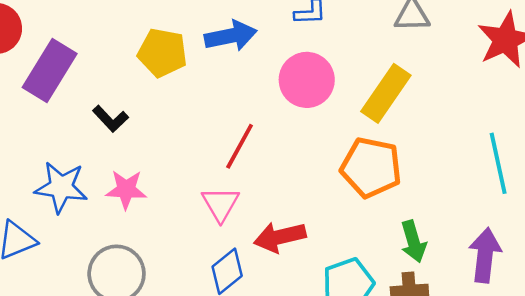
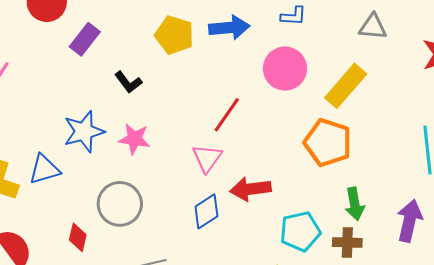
purple rectangle: (50, 70) -> (85, 39), size x0.7
blue star: (61, 187) -> (84, 132), turned -30

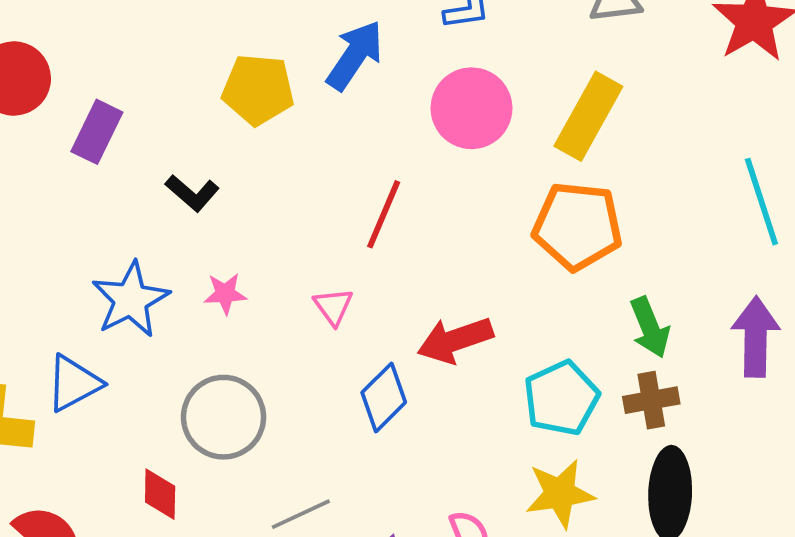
blue arrow: (229, 28) -> (355, 55), turned -39
pink star: (134, 139) -> (225, 294), size x0.7
pink triangle: (207, 158) -> (333, 306), moved, size x0.7

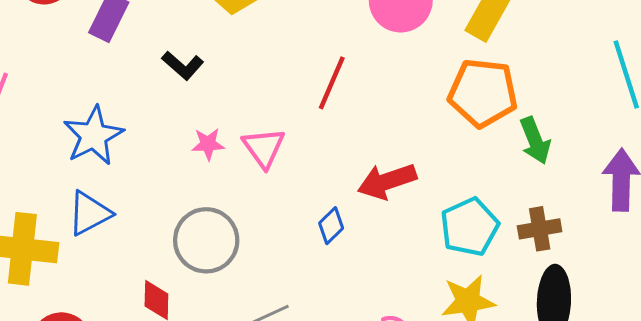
blue star: (131, 300) -> (93, 136), moved
pink triangle: (333, 306) -> (264, 148), moved, size x1.4
green arrow: (650, 327) -> (535, 141), moved
blue diamond: (384, 397) -> (331, 226), size x0.7

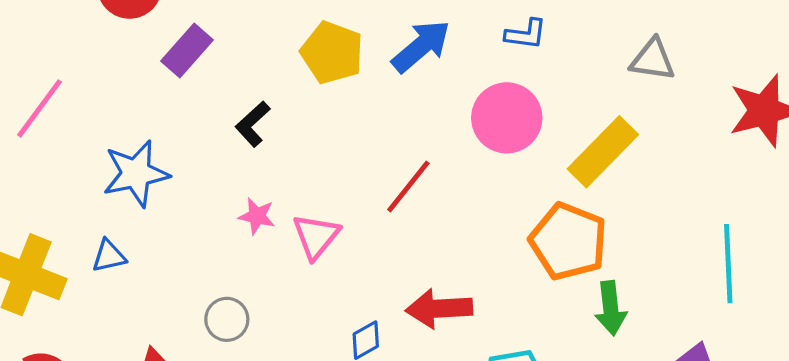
black L-shape: (183, 65) -> (253, 124), turned 81
blue triangle: (89, 213) -> (109, 256), size x0.7
gray circle: (206, 240) -> (227, 319), size x0.6

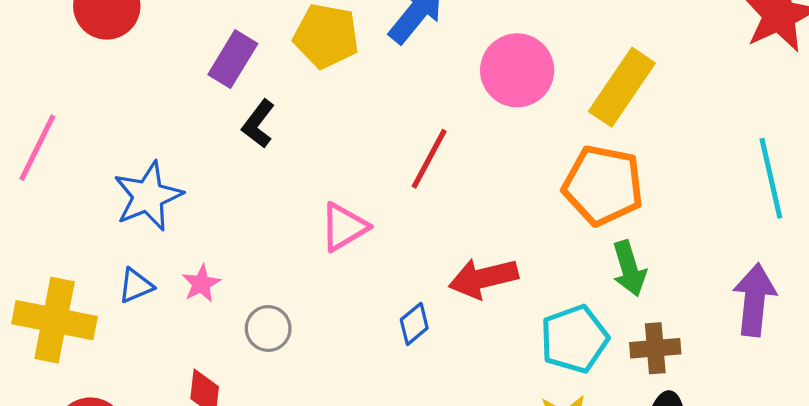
purple rectangle: (187, 50) -> (233, 59), moved
pink star: (257, 216) -> (201, 284), moved, turned -30
pink triangle: (316, 236) -> (344, 227), turned 30
green arrow: (611, 308) -> (629, 268), moved

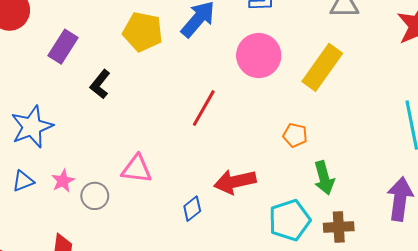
purple rectangle: (233, 59) -> (63, 47), moved
orange pentagon: (603, 185) -> (295, 135), moved, size x0.5
pink triangle: (344, 227) -> (137, 169), moved, turned 36
gray circle: (268, 328) -> (95, 196), moved

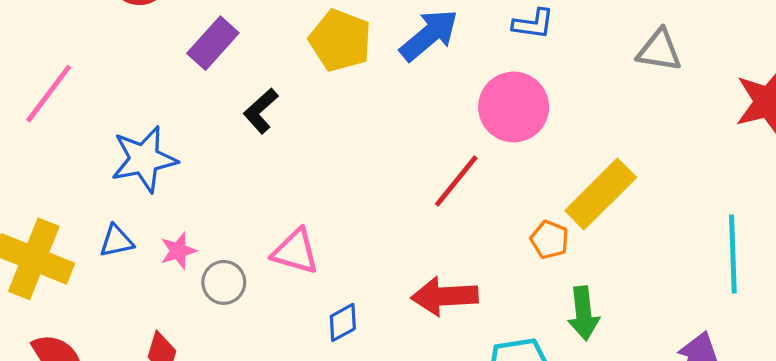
yellow rectangle: (322, 67) -> (601, 194), moved
red line: (204, 108) -> (456, 181), moved
blue diamond: (192, 209) -> (343, 322), moved

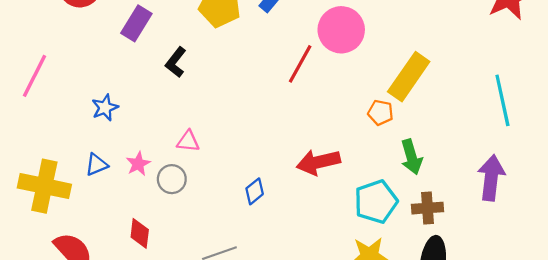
blue star: (144, 159) -> (105, 108), size x0.6
red line: (456, 181) -> (300, 64), moved
pink triangle: (295, 251) -> (188, 141), moved, size x0.7

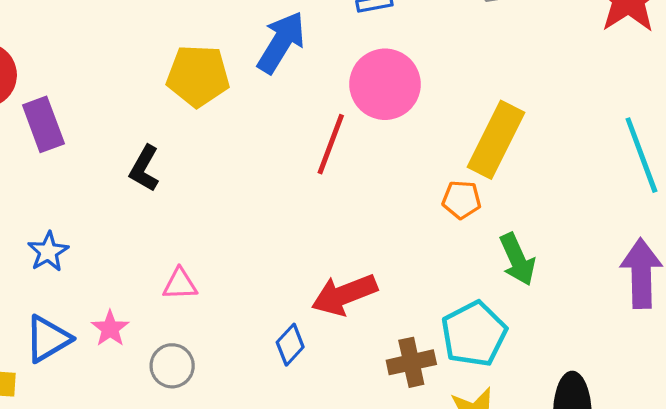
purple rectangle: (136, 23) -> (43, 124), moved, turned -44
red arrow: (318, 162) -> (344, 295), moved
blue triangle: (96, 165) -> (48, 339), size x1.4
gray circle: (172, 179) -> (172, 366), moved
brown cross: (427, 208) -> (411, 362), moved

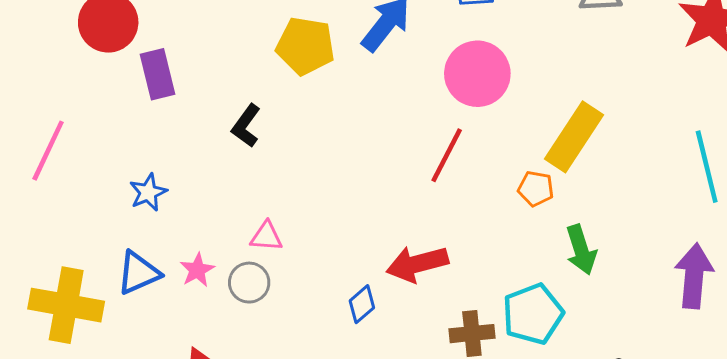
red line: (331, 144) -> (447, 155), moved
gray circle: (172, 366) -> (249, 283), moved

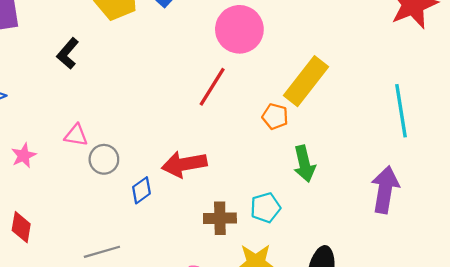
gray circle: (249, 283) -> (104, 159), moved
cyan pentagon: (533, 314) -> (265, 208), size x0.7

